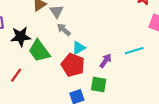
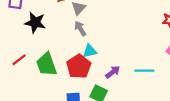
green trapezoid: (39, 51) -> (46, 64), moved

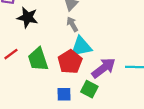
cyan triangle: (90, 51) -> (81, 47), size x1.5
purple arrow: (113, 72) -> (104, 68), size x1.6

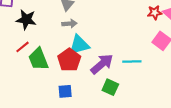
gray arrow: (72, 24) -> (69, 24), turned 120
red line: (11, 54) -> (23, 47), moved
green square: (89, 89) -> (110, 87), moved

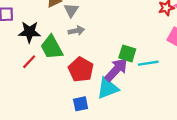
cyan triangle: (79, 45) -> (108, 88), moved
green trapezoid: (38, 59) -> (52, 47), moved
green square: (110, 87) -> (127, 53), moved

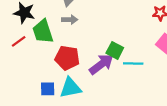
red pentagon: (81, 69) -> (67, 58), turned -30
cyan triangle: (108, 88) -> (70, 88), moved
blue square: (81, 104) -> (48, 89), moved

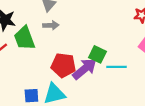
red pentagon: (67, 58) -> (63, 65), moved

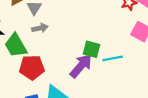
red pentagon: (63, 65) -> (32, 67), moved

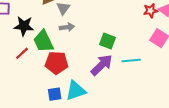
green square: (92, 49) -> (108, 41), moved

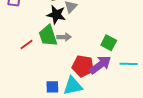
black star: (24, 26) -> (56, 15), moved
gray arrow: (67, 27) -> (64, 37), moved
red pentagon: (56, 63) -> (83, 66), moved

